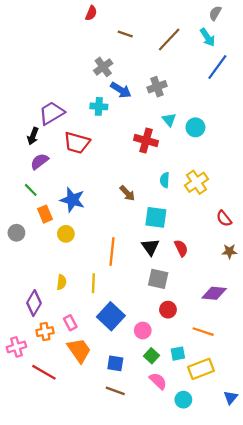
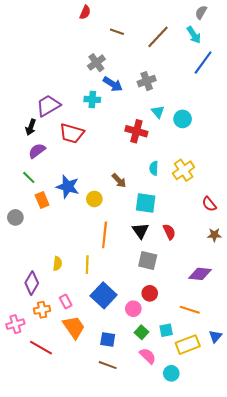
yellow circle: (66, 234) -> (94, 199), moved
red circle: (168, 310) -> (150, 293), moved
blue triangle: (231, 397) -> (215, 336), moved

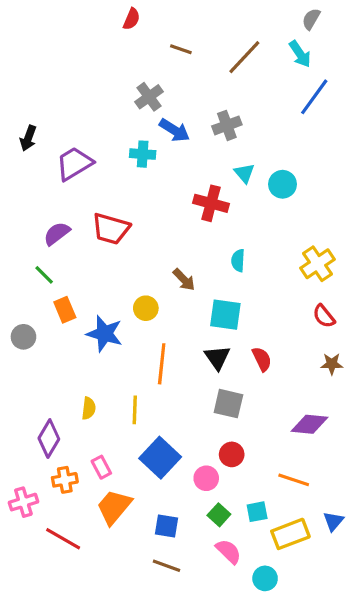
black arrow: (31, 127) -> (28, 138), moved
red trapezoid: (72, 133) -> (111, 229), moved
yellow cross: (184, 170) -> (317, 264), moved
blue star: (68, 187) -> (105, 334), moved
orange trapezoid: (74, 327) -> (114, 507), turned -105

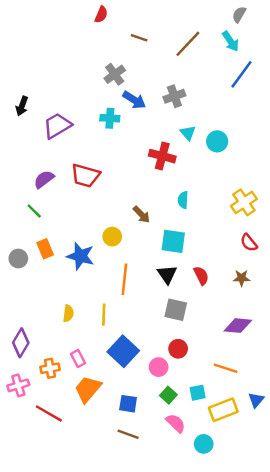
orange rectangle: (65, 310) -> (45, 249), moved
brown star: (332, 364) -> (242, 278), moved
purple diamond: (49, 439) -> (21, 343), moved

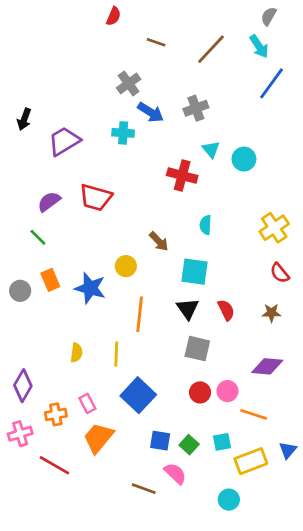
pink circle: (159, 367) -> (227, 391), moved
blue square: (128, 404) -> (160, 441), moved
pink semicircle: (176, 423) -> (175, 473), moved

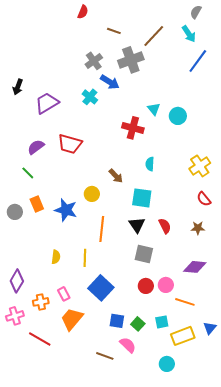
gray cross: (196, 108) -> (131, 60), moved, size x1.4
cyan cross: (123, 133) -> (90, 97), turned 35

